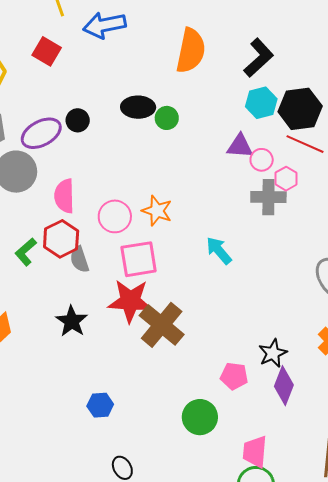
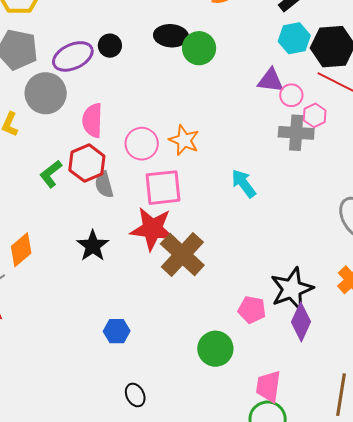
green circle: (167, 118) -> (199, 48), size x1.4
black star: (273, 353) -> (292, 289), size x1.5

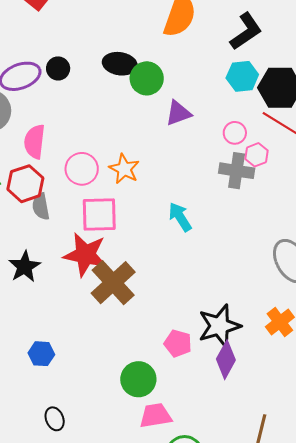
purple triangle: (271, 80) -> (178, 113), moved, turned -32
pink trapezoid: (268, 386) -> (156, 416), moved, turned 68

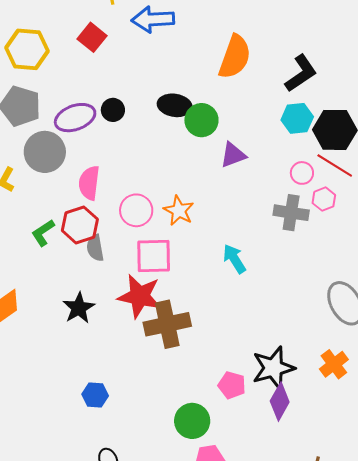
pink circle: (235, 133) -> (302, 173), moved
pink hexagon: (256, 155) -> (324, 199), moved
brown cross: (113, 283) -> (167, 324), turned 30

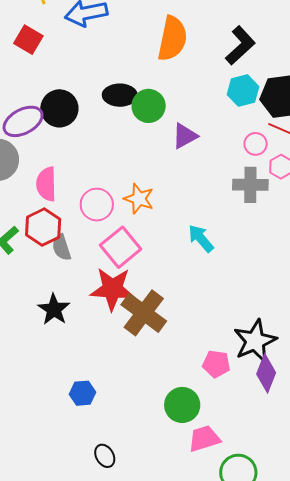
black circle: (113, 110) -> (59, 108), size x1.6
pink square: (154, 256) -> (121, 247), turned -30
brown cross: (167, 324) -> (144, 313), turned -33

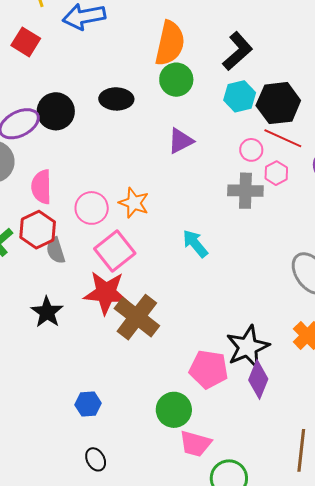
green circle: (149, 106) -> (176, 80), moved
pink pentagon: (216, 364) -> (209, 369), size x1.4
blue hexagon: (82, 393) -> (88, 404), moved
pink trapezoid: (204, 439) -> (195, 444), turned -148

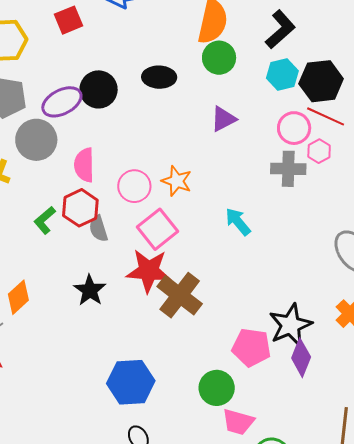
red square: (26, 42) -> (69, 20), turned 36
pink circle: (251, 150) -> (294, 128), size x1.4
blue hexagon: (88, 404) -> (131, 382), size x1.8

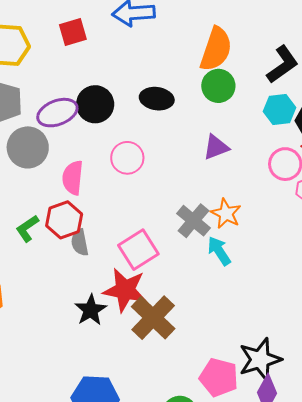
gray cross: (288, 169) -> (193, 221), moved, turned 32
orange star: (177, 181) -> (226, 214), moved
pink circle: (134, 186) -> (127, 158), moved
black star: (90, 290) -> (91, 310), moved

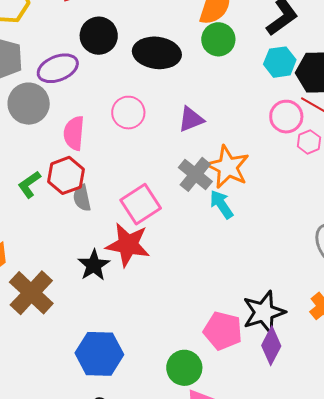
black ellipse: (157, 99) -> (157, 53), size x1.4
black circle: (95, 104) -> (99, 36), moved
purple triangle: (216, 147) -> (191, 119), moved
orange star: (226, 214) -> (228, 167), size x1.4
brown cross: (153, 318) -> (31, 293), moved

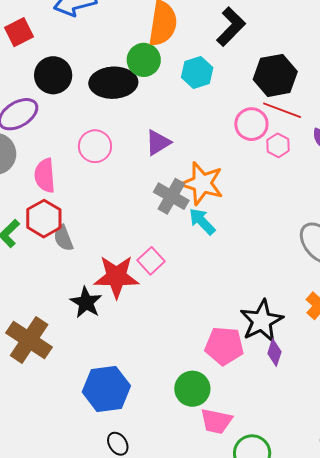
green circle: (218, 39) -> (144, 60), moved
cyan hexagon: (280, 62) -> (197, 72), moved
pink square: (141, 204) -> (151, 261), moved, size x0.7
purple diamond: (271, 346) -> (274, 353), size x0.7

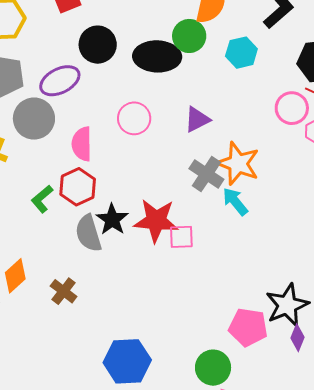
gray semicircle: (63, 238) -> (88, 233), moved, size x1.4
pink square: (151, 261) -> (181, 237), turned 36
red star: (116, 277) -> (156, 221), moved
black star: (86, 302) -> (112, 219), moved
brown cross: (29, 340) -> (64, 291), moved, size x0.6

